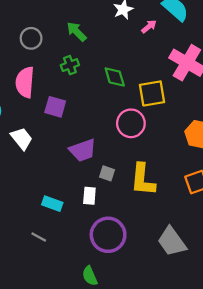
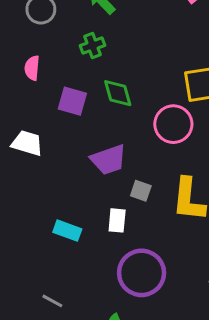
green diamond: (115, 77) -> (118, 93), moved
pink semicircle: (25, 82) -> (32, 68), size x0.6
white trapezoid: (22, 138) -> (27, 143), turned -35
gray line: (39, 237) -> (52, 301), moved

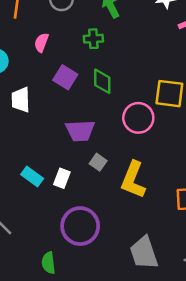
white trapezoid: (27, 143) -> (21, 100), turned -125
white rectangle: (117, 220) -> (62, 178), moved

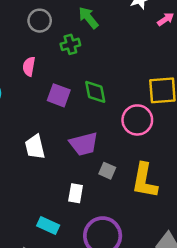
green cross: (93, 39) -> (70, 44), moved
white trapezoid: (21, 100) -> (35, 147), moved
cyan rectangle: (32, 177) -> (48, 226), moved

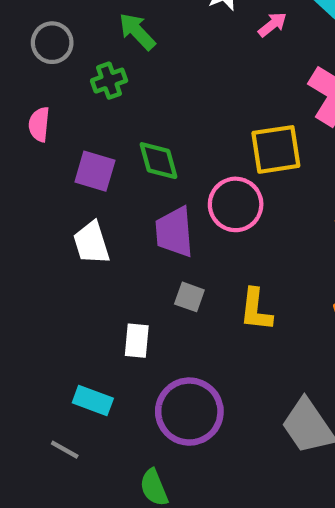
purple trapezoid: (84, 144) -> (174, 232), moved, turned 104
white trapezoid: (35, 147) -> (91, 243), moved
yellow L-shape: (145, 181) -> (256, 310), size x0.7

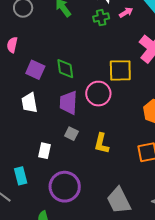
green cross: (109, 81) -> (101, 18), moved
cyan rectangle: (93, 400) -> (21, 176), turned 48

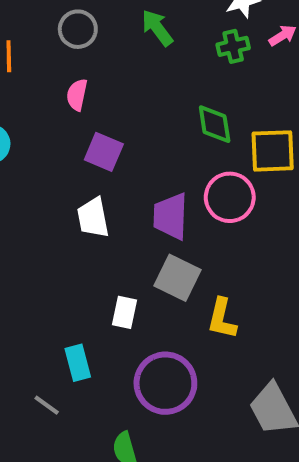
pink semicircle: (12, 45) -> (77, 95), moved
green diamond: (65, 69) -> (215, 124), moved
gray square: (71, 134) -> (178, 278), size x1.6
yellow L-shape: (102, 144) -> (222, 319), moved

